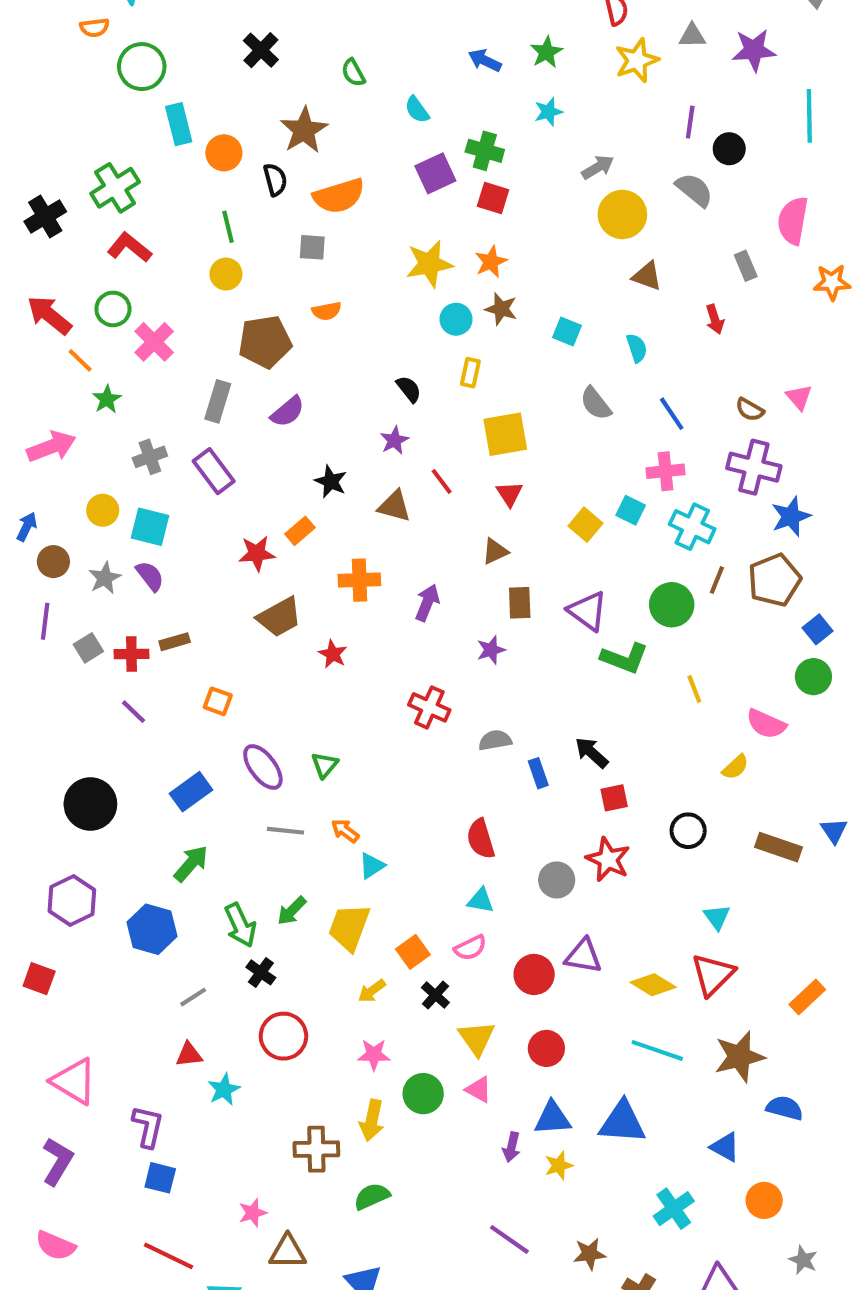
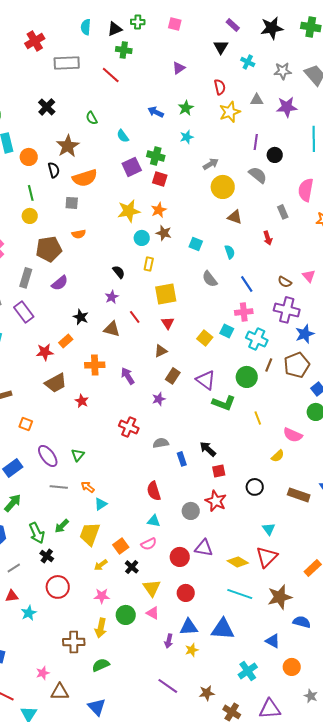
purple arrow: (427, 603) -> (128, 376), turned -54
brown rectangle: (520, 603) -> (173, 376), turned 35

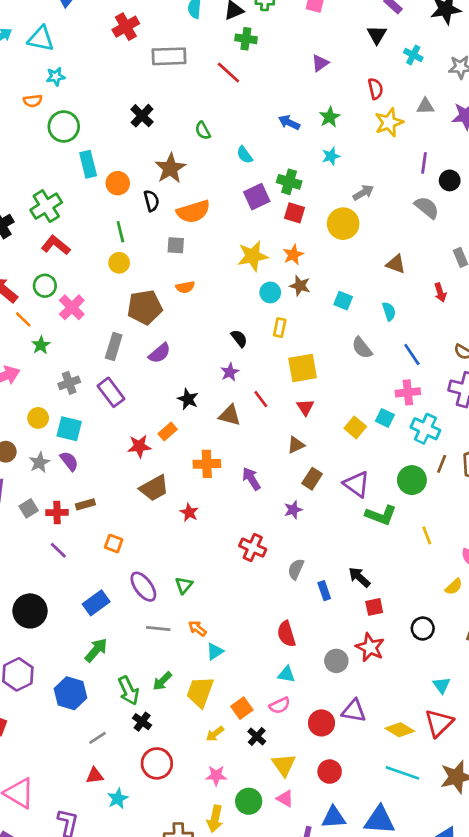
yellow circle: (223, 187) -> (343, 224), moved
gray semicircle: (161, 443) -> (296, 569), turned -56

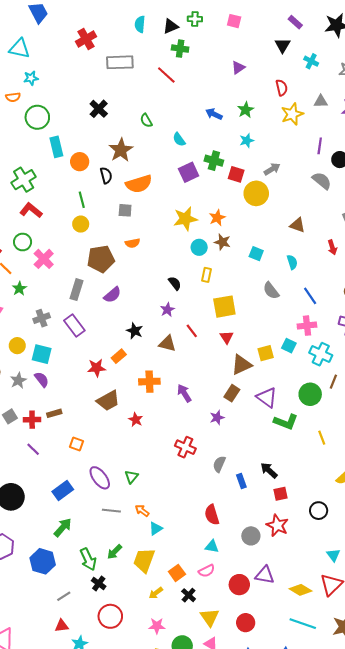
red square: (295, 213) -> (236, 174), moved
yellow square: (355, 427) -> (266, 353), turned 35
brown triangle: (296, 445) -> (241, 365), moved, size x1.5

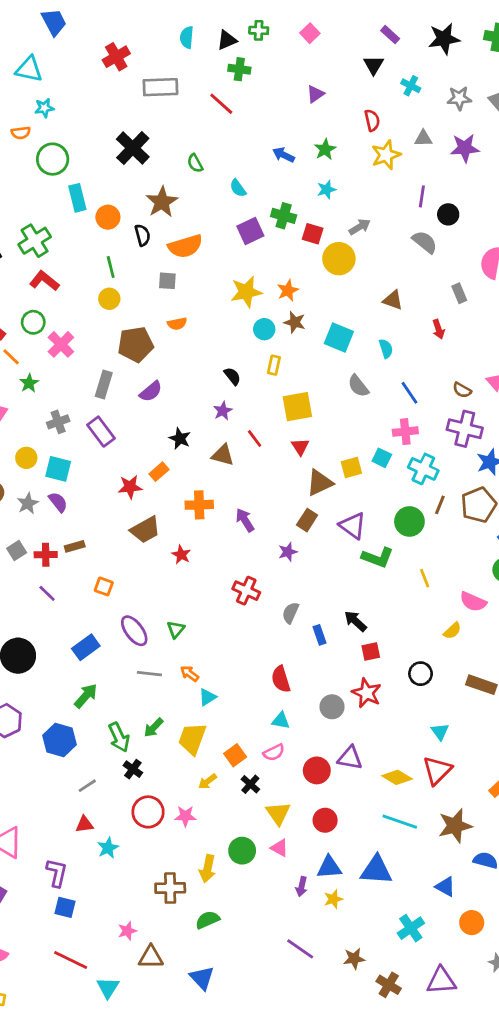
pink square: (234, 21) -> (310, 33), turned 32
black cross: (99, 109) -> (133, 148), size x1.4
cyan square: (256, 254) -> (339, 337), size x1.5
pink star: (157, 626) -> (185, 816), moved

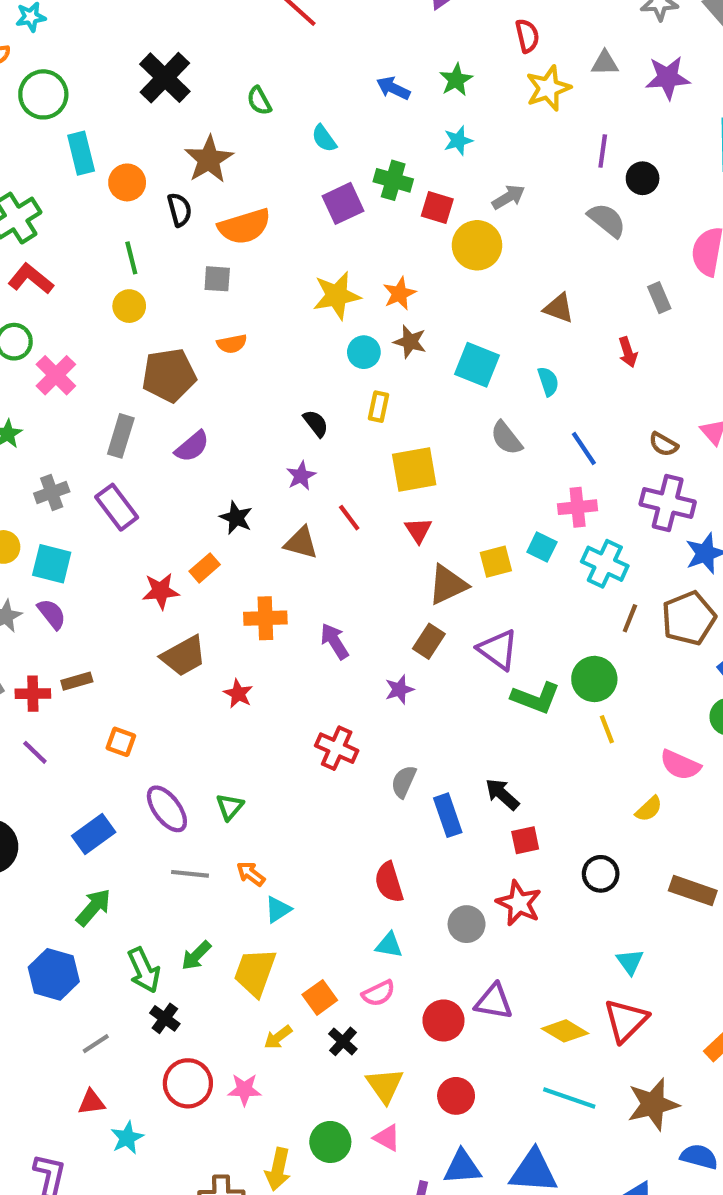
green circle: (409, 521) -> (594, 679), moved
blue rectangle: (320, 635) -> (448, 815), size x1.4

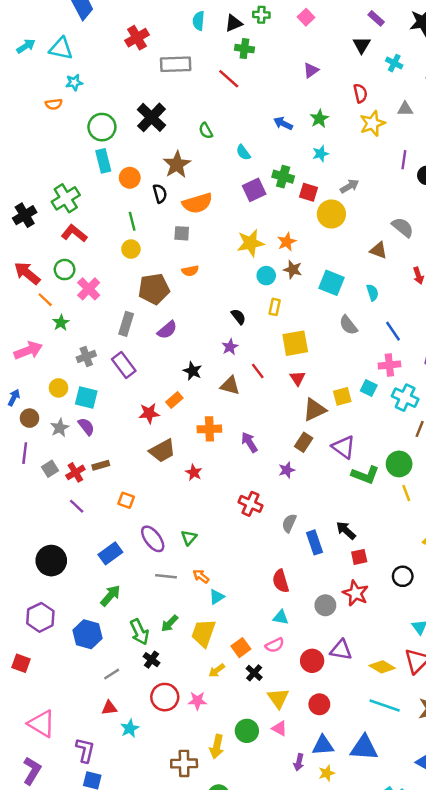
green circle: (43, 94) -> (102, 127), moved
gray semicircle: (607, 220) -> (403, 227), moved
red cross: (33, 694) -> (75, 472), turned -30

